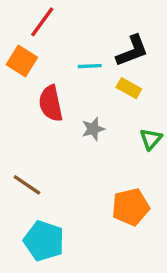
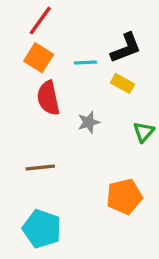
orange square: (22, 61) -> (39, 58), moved
brown line: (27, 185) -> (40, 167), moved, turned -40

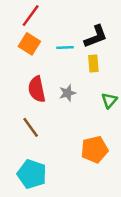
yellow rectangle: (123, 83) -> (93, 63), turned 56
red semicircle: (48, 98) -> (37, 89), moved
brown line: (40, 167) -> (31, 127), turned 60

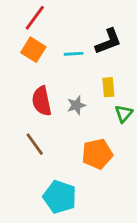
yellow rectangle: (93, 63) -> (108, 87), moved
orange pentagon: (95, 149) -> (97, 154), moved
cyan pentagon: (32, 174) -> (60, 197), moved

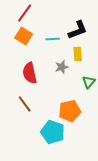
yellow rectangle: (108, 87) -> (78, 54), moved
gray star: (76, 105) -> (62, 67), moved
cyan pentagon: (60, 197) -> (53, 132), moved

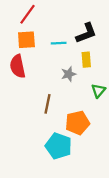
orange square: (24, 36) -> (26, 40), turned -36
red semicircle: (30, 73) -> (18, 66), moved
brown line: (25, 104) -> (48, 104), moved, turned 48

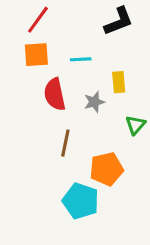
black L-shape: (86, 33) -> (119, 21), moved
red semicircle: (18, 66) -> (55, 94), moved

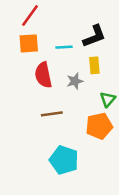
black L-shape: (119, 21) -> (94, 36), moved
brown line: (65, 143) -> (52, 114), turned 70
orange pentagon: (106, 169) -> (99, 126), moved

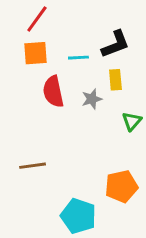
brown line: (52, 114) -> (33, 166), moved
orange pentagon: (99, 126) -> (121, 186), moved
cyan pentagon: (64, 160) -> (78, 216), moved

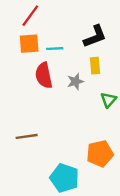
cyan line: (78, 58) -> (55, 49), moved

